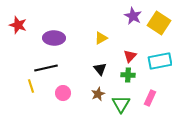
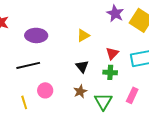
yellow line: (31, 86) -> (24, 102), moved

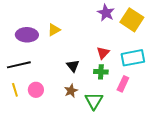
yellow triangle: (83, 35) -> (54, 30), moved
pink rectangle: (132, 95) -> (123, 84), moved
yellow line: (24, 102) -> (15, 90), moved

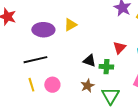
black triangle: (73, 66) -> (89, 61), turned -32
green cross: (101, 72) -> (106, 67), moved

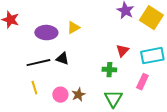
black triangle: (89, 61) -> (62, 59), moved
pink circle: (52, 85) -> (60, 95), moved
brown star: (87, 86) -> (78, 95), moved

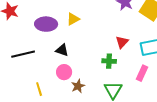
black line: (38, 63) -> (23, 54), moved
yellow line: (34, 88) -> (39, 89), moved
pink circle: (60, 95) -> (64, 72), moved

